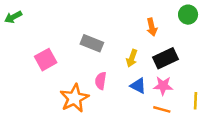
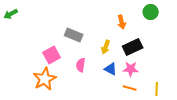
pink square: (46, 60) -> (52, 55), moved
orange star: (74, 98) -> (45, 79), moved
yellow line: (196, 101) -> (157, 89), moved

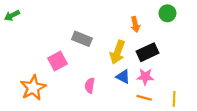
yellow arrow: (106, 47) -> (117, 52), size x1.5
pink semicircle: (81, 65) -> (90, 85), moved
orange star: (45, 79) -> (33, 88), moved

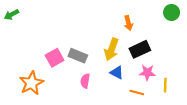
green circle: (167, 13) -> (172, 12), moved
gray rectangle: (82, 39) -> (78, 56), moved
pink star: (145, 77) -> (147, 73), moved
yellow line: (174, 99) -> (165, 85), moved

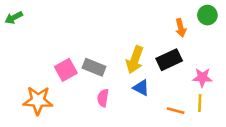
orange arrow: (128, 23) -> (181, 28), moved
pink star: (147, 73) -> (202, 78), moved
orange star: (31, 83) -> (38, 100), turned 30
orange line: (137, 93) -> (176, 111), moved

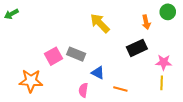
yellow arrow: (135, 60) -> (100, 23), moved, turned 115
blue triangle: (141, 88) -> (98, 73), moved
pink semicircle: (103, 98) -> (83, 90), moved
orange line: (176, 111) -> (120, 89), moved

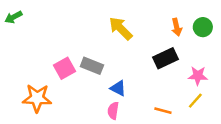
green circle: (168, 12) -> (203, 27), moved
yellow line: (162, 83) -> (195, 101), turned 40
orange line: (120, 89) -> (163, 111), moved
pink semicircle: (83, 90) -> (113, 111), moved

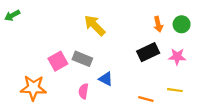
yellow arrow: (121, 28) -> (95, 25), moved
pink star: (198, 76) -> (177, 57), moved
yellow line: (195, 101) -> (175, 90), turned 56
pink semicircle: (113, 111) -> (83, 91), moved

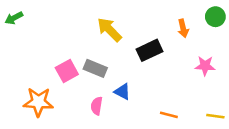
green circle: (182, 24) -> (215, 17), moved
black rectangle: (148, 52) -> (149, 50), moved
yellow line: (175, 90) -> (215, 116), moved

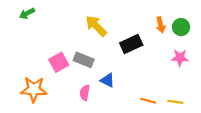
green circle: (215, 17) -> (181, 27), moved
green arrow: (14, 18) -> (27, 13), moved
yellow line: (215, 116) -> (175, 102), moved

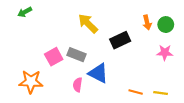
blue triangle: (107, 80) -> (98, 73), size x1.5

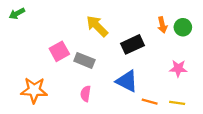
green arrow: (25, 12) -> (17, 14), moved
pink star: (165, 53) -> (178, 68), moved
pink square: (54, 57) -> (59, 51), moved
blue triangle: (98, 73) -> (127, 81), moved

